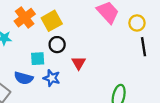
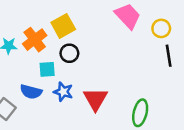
orange cross: (25, 18) -> (35, 40), moved
red triangle: (79, 63) -> (95, 99), moved, size x1.5

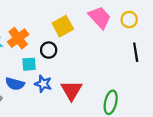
yellow square: (63, 26) -> (63, 26), moved
yellow circle: (161, 28) -> (129, 20), moved

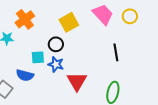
orange cross: (18, 38) -> (25, 19), moved
black line: (136, 52) -> (116, 52), moved
blue star: (43, 84) -> (56, 64), moved

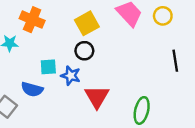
orange cross: (25, 19) -> (32, 20), turned -30
black circle: (56, 44) -> (84, 51), moved
black line: (116, 52) -> (175, 61), moved

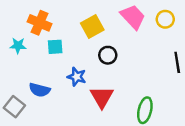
black circle: (84, 51) -> (108, 55), moved
cyan square: (48, 67) -> (55, 47), moved

